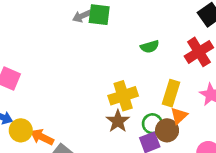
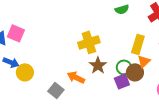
yellow cross: (123, 96) -> (89, 42), moved
orange arrow: (42, 137) -> (76, 77), moved

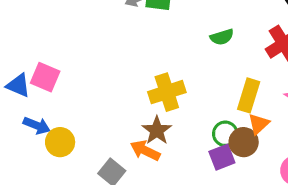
brown star: (98, 65) -> (157, 130), moved

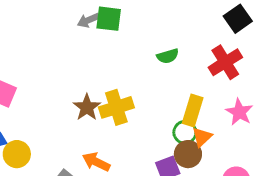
brown star: (157, 130) -> (87, 107), moved
green circle: (225, 134) -> (185, 132), moved

